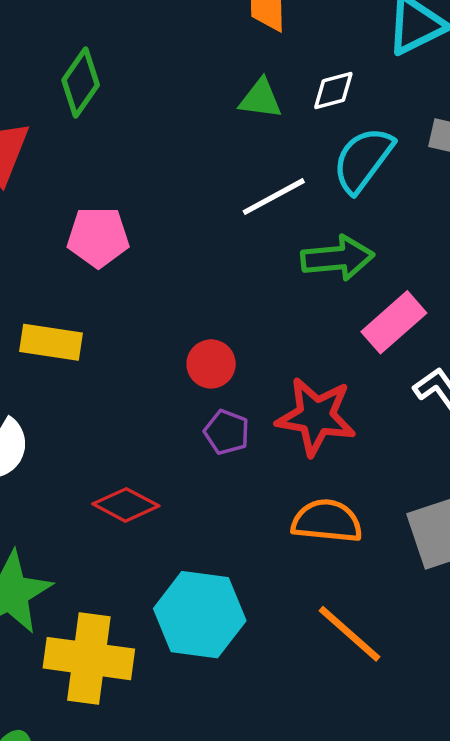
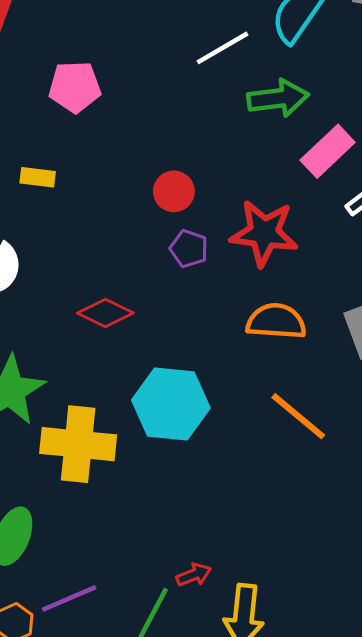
yellow rectangle: (51, 342) -> (38, 177), size x0.7

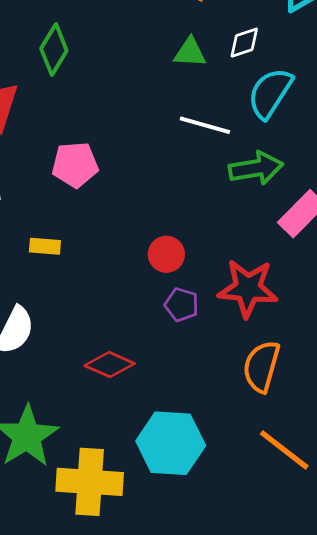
white line: (223, 48) -> (205, 125), turned 48
orange semicircle: (276, 321) -> (261, 366), turned -76

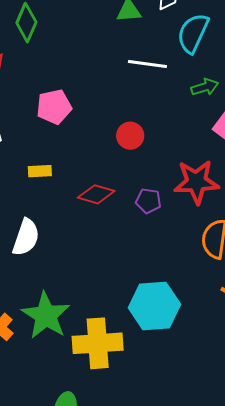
green arrow: (256, 168) -> (205, 87), moved, size x0.7
red circle: (166, 254) -> (130, 136), moved
red diamond: (110, 365) -> (96, 194), moved

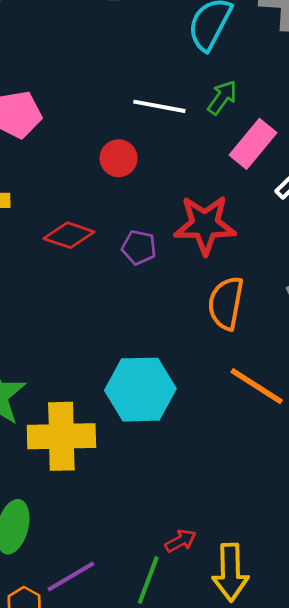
white line: (147, 64) -> (159, 106), moved
green arrow: (205, 87) -> (222, 97), turned -40

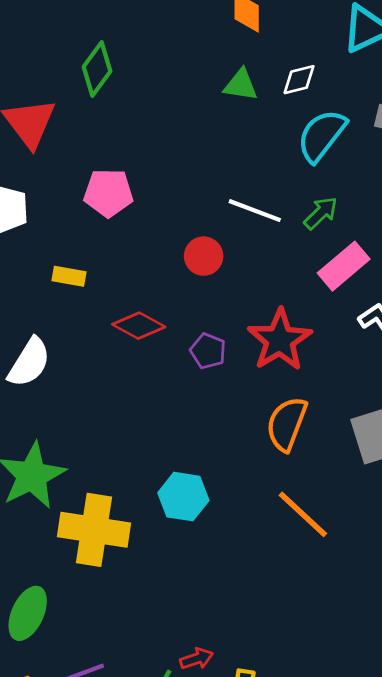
red star: (205, 225) -> (280, 340), turned 30
cyan hexagon: (140, 390) -> (183, 497), size x0.7

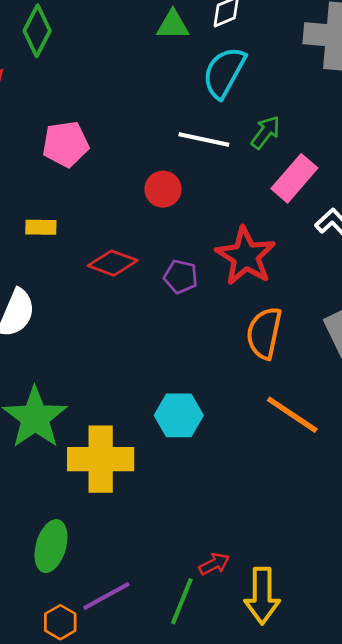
cyan semicircle: (322, 136) -> (224, 72), moved

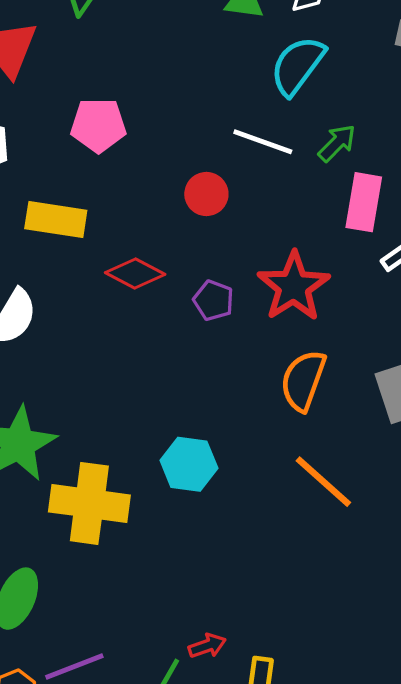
pink rectangle: (294, 178) -> (364, 202), turned -39
yellow rectangle: (41, 227) -> (56, 220), size x1.6

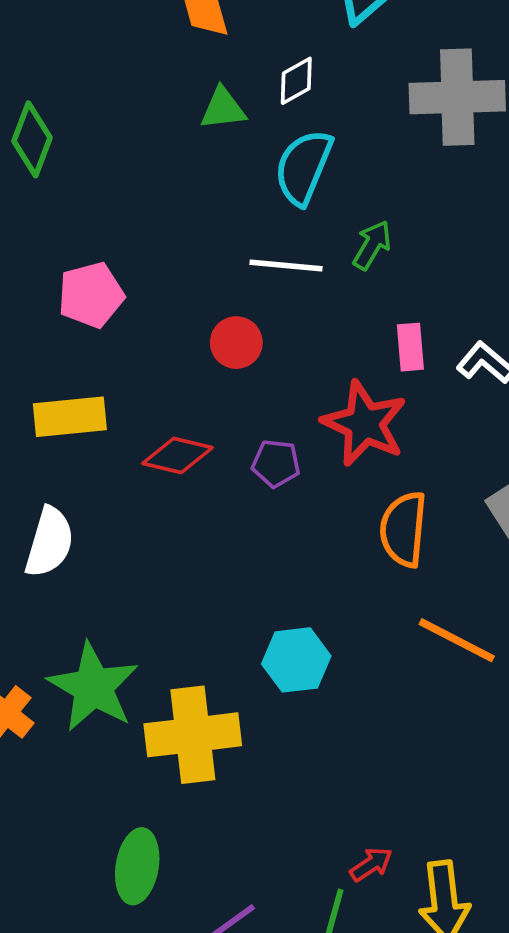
pink rectangle: (364, 202) -> (410, 347), moved, size x0.7

